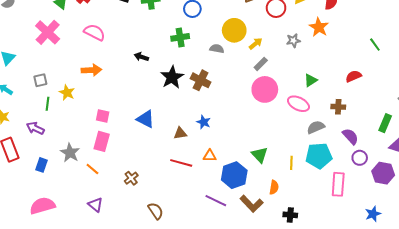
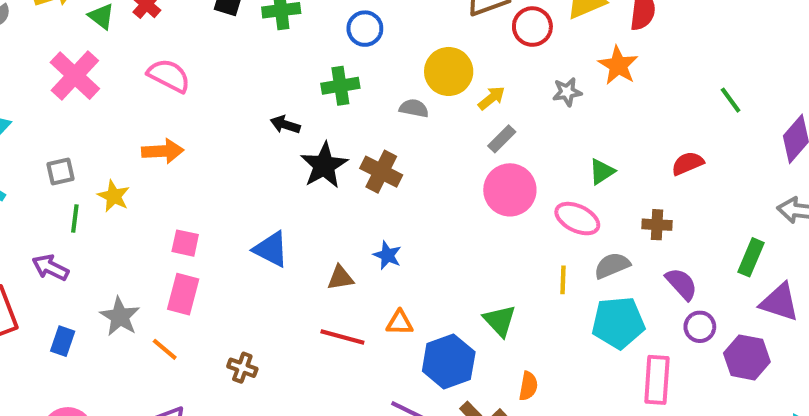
black arrow: (141, 57) -> (285, 125), moved
yellow line: (291, 163) -> (563, 280), moved
brown cross: (131, 178) -> (242, 368), turned -32

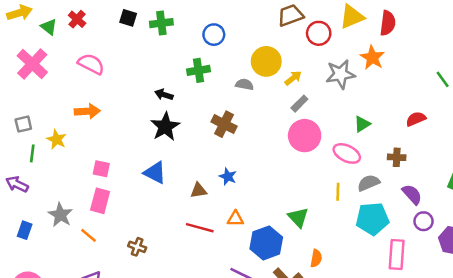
gray star: (567, 92) -> (340, 74), size x1.6
black star: (324, 165) -> (165, 127), moved

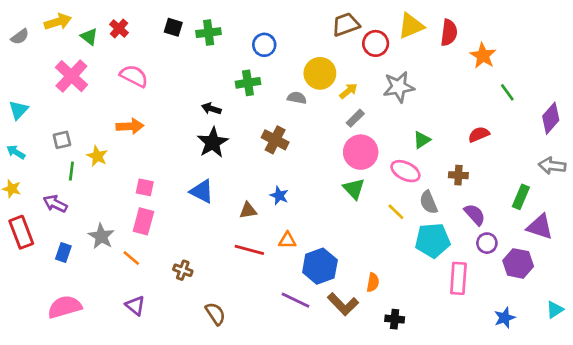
orange star: (372, 58) -> (483, 56), moved
gray semicircle: (369, 183) -> (429, 202), turned -90
yellow line: (338, 192) -> (396, 212), turned -48
green triangle: (298, 217) -> (354, 189), moved

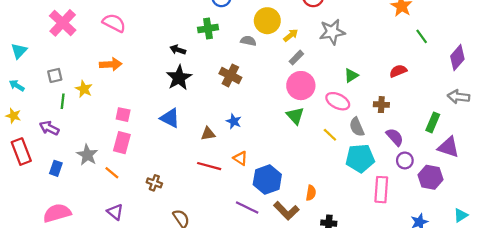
orange triangle: (287, 240) -> (240, 158), turned 32

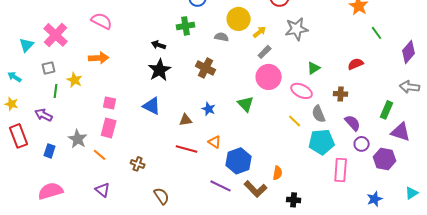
pink cross: (63, 23) -> (56, 35), moved
cyan triangle: (19, 51) -> (27, 45), moved
green triangle: (295, 116) -> (246, 104), moved

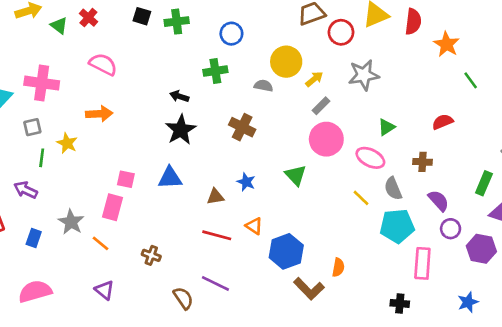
pink cross: (56, 35) -> (42, 83), turned -35
pink square: (110, 103) -> (126, 179), moved
blue triangle: (152, 106) -> (170, 178), turned -30
purple line: (221, 186) -> (215, 283), moved
black cross: (294, 200) -> (400, 303), moved

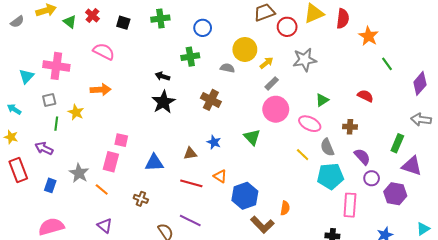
black square: (142, 16) -> (123, 23), moved
red semicircle: (443, 122) -> (365, 96), turned 49
blue triangle: (170, 178) -> (154, 163), moved

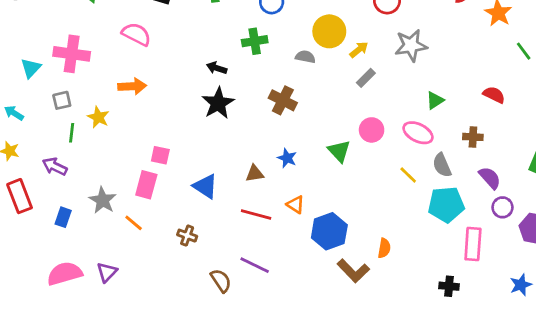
pink circle: (276, 109) -> (372, 130), moved, size x0.7
blue triangle: (154, 163) -> (205, 186), turned 36
purple triangle: (105, 226) -> (107, 272), moved, turned 35

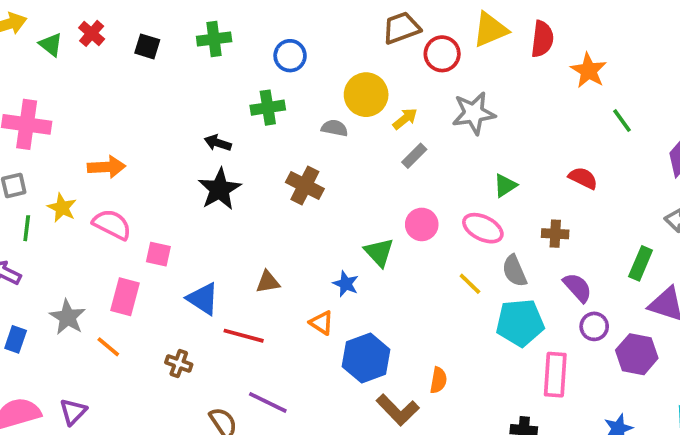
pink semicircle: (136, 34) -> (112, 224), moved
pink square: (160, 155) -> (158, 254), moved
blue star: (287, 158) -> (346, 284), moved
red line: (256, 214) -> (244, 336), moved

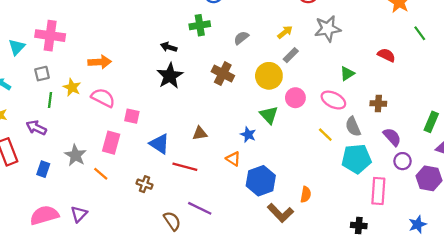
yellow circle: (366, 95) -> (269, 76), moved
gray semicircle: (335, 128) -> (241, 38), turned -49
red semicircle: (583, 178) -> (386, 55), moved

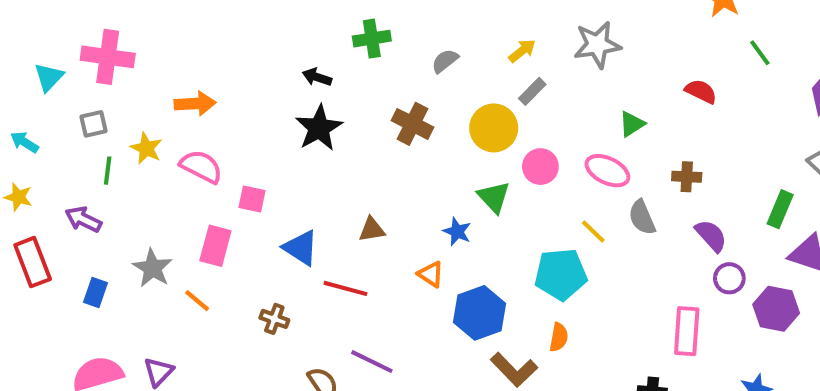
cyan pentagon: (356, 159) -> (561, 274), moved

